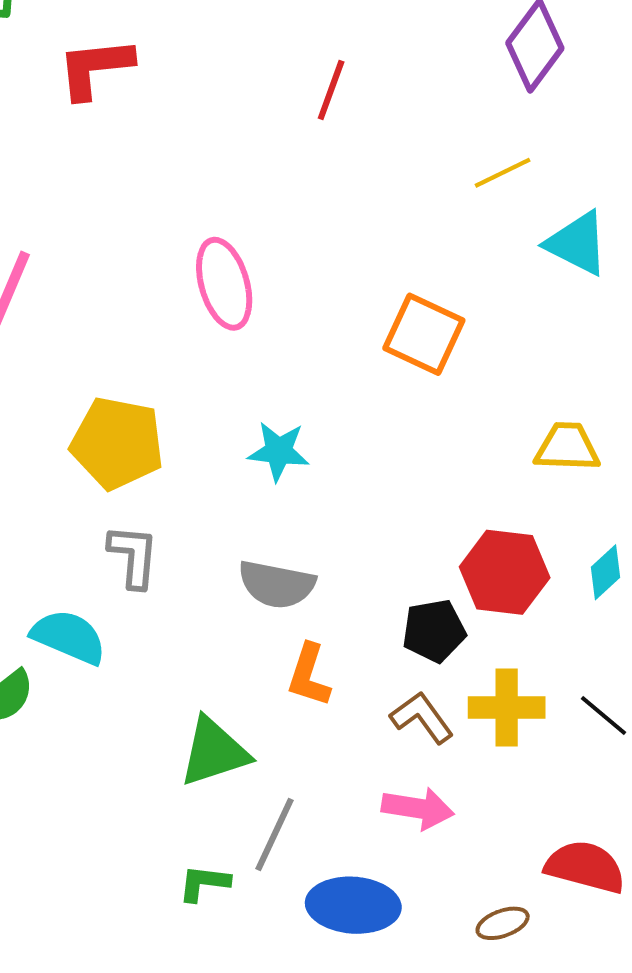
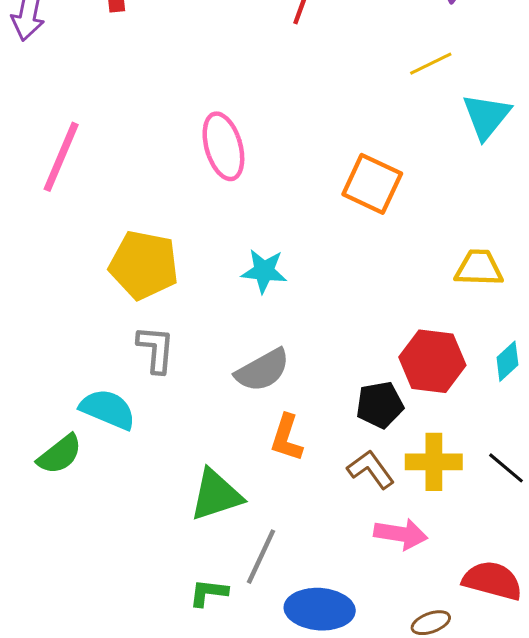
cyan triangle: (577, 243) -> (486, 116), turned 42
gray semicircle: (277, 584) -> (263, 370), turned -40
pink arrow: (418, 808) -> (401, 534), moved

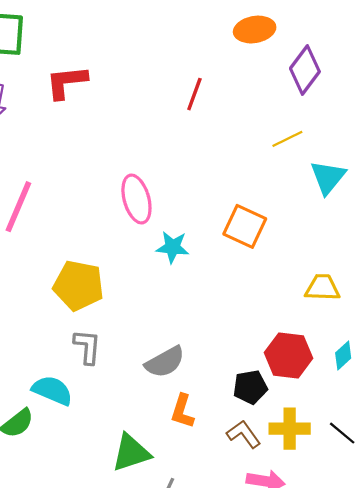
cyan star: (264, 271) -> (173, 247), moved

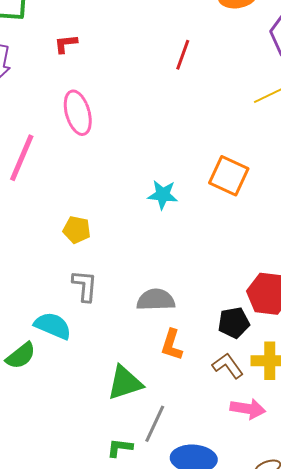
red L-shape: (67, 82) -> (66, 44), size x0.6
pink ellipse: (136, 199) -> (78, 113), moved
yellow pentagon: (79, 285) -> (77, 230), size x0.6
gray semicircle: (165, 362) -> (156, 300), turned -153

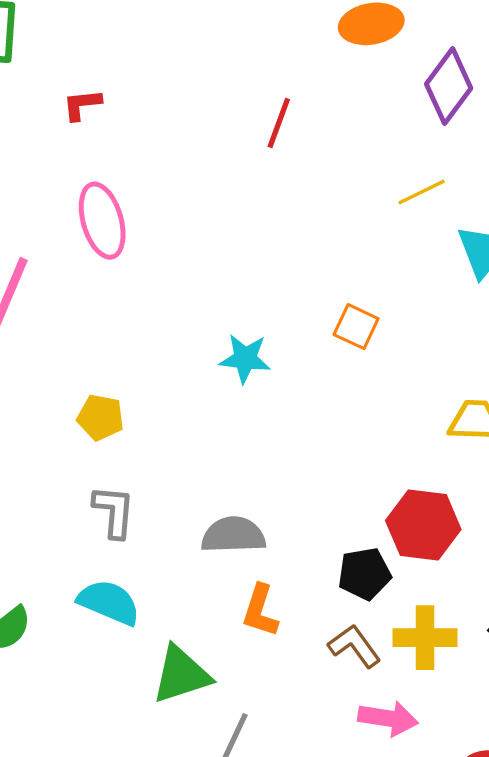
orange square: (229, 176) -> (356, 327), size x0.7
cyan semicircle: (53, 326) -> (109, 602), moved

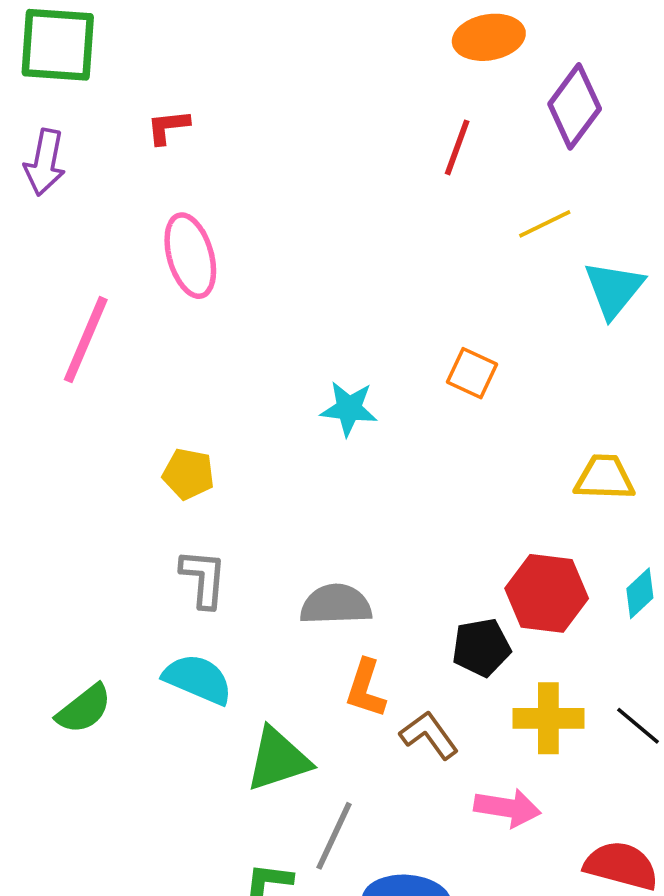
red line: (279, 123) -> (457, 147), moved
brown L-shape: (354, 646) -> (429, 735), moved

